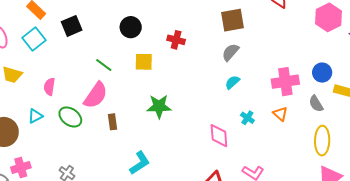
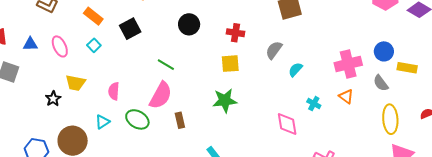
cyan square: (34, 39) -> (94, 45), size x0.6
gray semicircle: (230, 52) -> (274, 50), moved
yellow square: (144, 62) -> (230, 64), moved

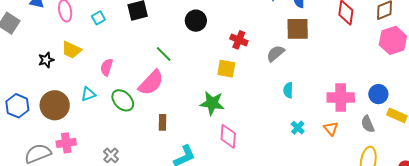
gray semicircle: (274, 50) -> (275, 53), moved
cyan semicircle: (295, 70) -> (288, 90), turned -56
brown rectangle: (180, 120) -> (162, 122), moved
pink diamond: (287, 124) -> (228, 136), moved

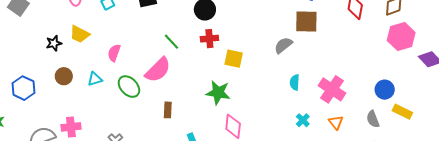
red cross: (239, 40) -> (209, 39), moved, turned -30
pink cross: (341, 98) -> (332, 89), moved, turned 32
brown circle: (55, 105) -> (64, 76), moved, size x0.6

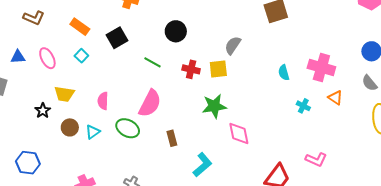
red cross: (209, 39) -> (191, 69), moved, turned 36
green line: (172, 42) -> (152, 62), moved
gray semicircle: (283, 45) -> (233, 45), moved
brown circle: (64, 76) -> (70, 127), moved

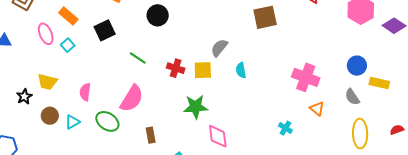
black circle: (176, 31) -> (158, 15), moved
pink ellipse: (47, 58) -> (46, 34), moved
cyan semicircle: (284, 73) -> (241, 70), moved
cyan cross: (303, 106) -> (285, 128), moved

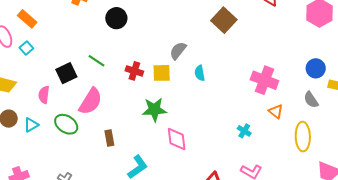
brown square: (265, 17) -> (224, 20), turned -35
black square: (105, 30) -> (66, 73), moved
yellow ellipse: (360, 133) -> (303, 137), moved

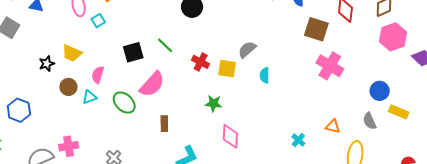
brown square: (224, 20) -> (316, 29), moved, turned -35
pink cross: (264, 80) -> (330, 66), moved
pink semicircle: (44, 95) -> (98, 75), moved
green star: (154, 110) -> (214, 103), size x0.7
orange triangle: (276, 111) -> (333, 126), turned -35

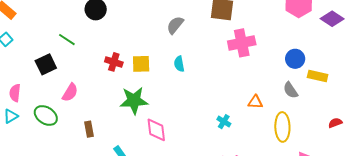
green line: (165, 45) -> (67, 40), moved
gray semicircle: (247, 49) -> (175, 25), moved
pink cross: (330, 66) -> (242, 43), turned -32
pink semicircle: (152, 84) -> (70, 93), size x0.7
green star: (214, 103) -> (134, 101), size x1.6

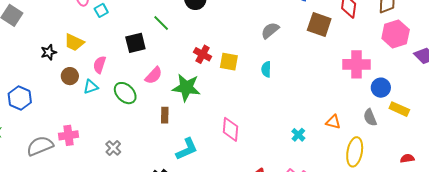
pink cross: (242, 43) -> (356, 64), moved
green star: (134, 101) -> (186, 88), moved

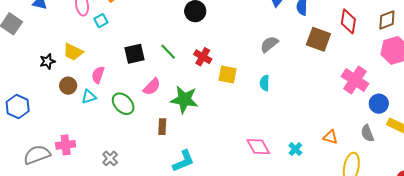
green line: (161, 23) -> (168, 52), moved
red cross: (203, 54) -> (203, 57), moved
pink cross: (356, 64) -> (355, 80), turned 32
pink diamond: (230, 129) -> (258, 147), moved, turned -35

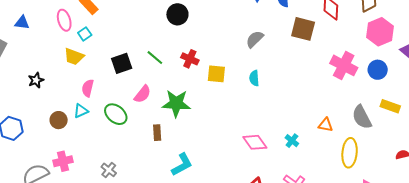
yellow trapezoid: (73, 52) -> (74, 57), moved
brown circle: (68, 86) -> (59, 120), moved
blue circle: (379, 104) -> (378, 70), moved
gray semicircle: (367, 133) -> (362, 117), size x1.4

